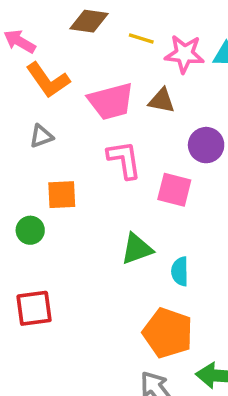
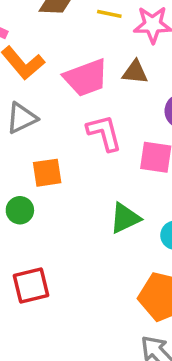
gray triangle: (41, 136) -> (22, 118), size x1.4

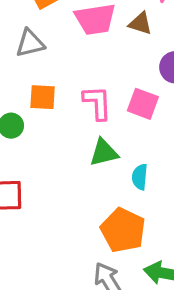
pink L-shape: (104, 133) -> (97, 103), moved

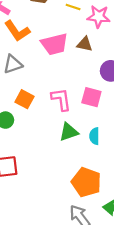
orange square: (43, 97) -> (24, 99), turned 30
cyan semicircle: (140, 177) -> (94, 136), moved

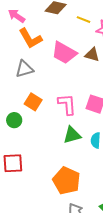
pink trapezoid: (54, 44) -> (64, 53), turned 40
orange pentagon: (86, 182) -> (66, 181), moved

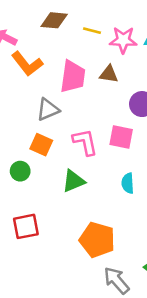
pink trapezoid: (64, 53) -> (73, 76), turned -104
gray triangle: (24, 69) -> (48, 110), moved
green triangle: (72, 135) -> (73, 181), moved

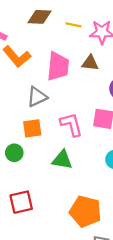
orange square: (41, 145) -> (32, 128), turned -30
green triangle: (73, 181) -> (62, 160), turned 35

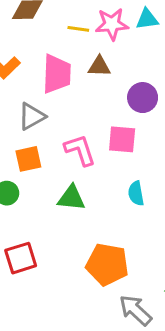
yellow line: (74, 25) -> (78, 29), moved

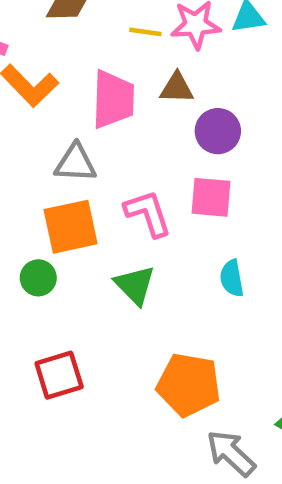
purple circle: (143, 98) -> (218, 131), moved
gray triangle: (32, 116) -> (76, 163), turned 32
orange square: (28, 159) -> (71, 227), size x1.4
green triangle: (71, 198) -> (135, 285), turned 40

